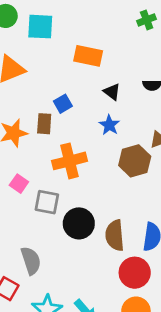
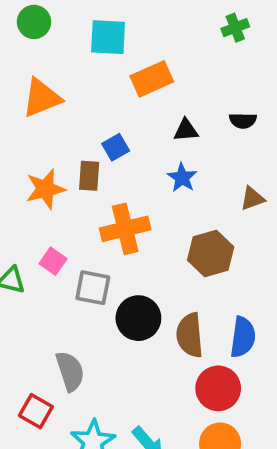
cyan square: (40, 27) -> (108, 37), moved
orange rectangle: (88, 56) -> (152, 79), turned -36
black triangle: (112, 92) -> (186, 130), turned -42
brown hexagon: (135, 161) -> (211, 254), moved

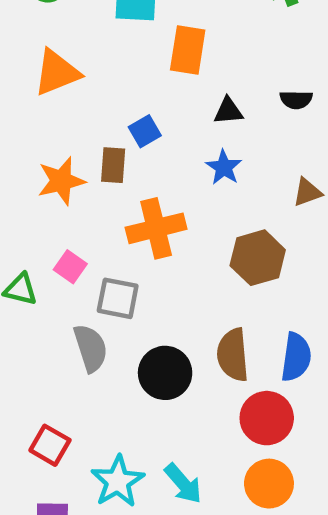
orange rectangle: (152, 79) -> (188, 50), turned -57
black circle: (138, 318) -> (165, 373), moved
gray semicircle: (70, 371) -> (91, 348), moved

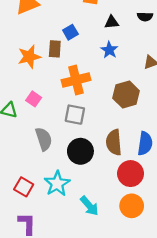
gray square: (118, 298) -> (75, 115), moved
cyan star: (118, 481) -> (57, 184), moved

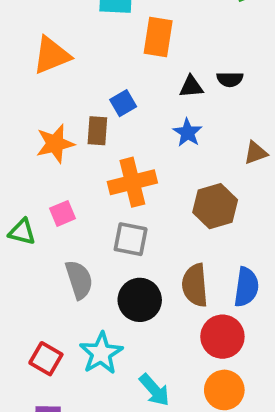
black semicircle: (145, 17) -> (230, 79), moved
pink square: (34, 99) -> (63, 213), turned 32

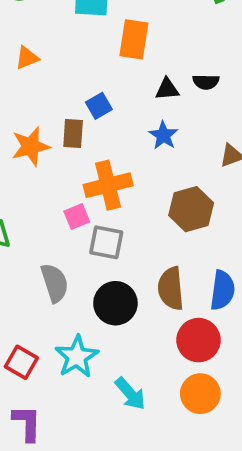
orange triangle: (51, 55) -> (27, 58), size x0.6
pink square: (63, 213) -> (77, 216), moved

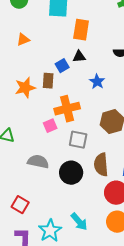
black triangle: (167, 89) -> (79, 57), moved
gray square: (106, 242) -> (78, 140), moved
gray semicircle: (55, 283) -> (38, 162), turned -60
cyan star: (77, 357) -> (50, 231), moved

